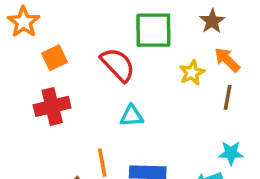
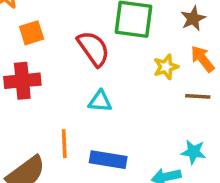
brown line: (228, 97) -> (198, 96), turned 75

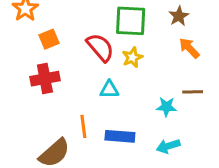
yellow star: (166, 67) -> (132, 57), moved
brown line: (198, 96) -> (193, 92), moved
cyan star: (193, 152) -> (166, 107), moved

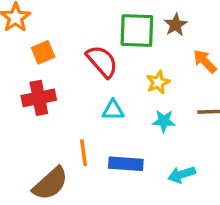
brown star: (179, 16) -> (176, 25), moved
yellow star: (132, 57) -> (158, 82), moved
cyan star: (166, 107) -> (164, 121), moved

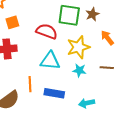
red semicircle: (102, 61) -> (47, 31), turned -35
yellow star: (158, 82) -> (78, 47), size x1.6
cyan triangle: (113, 110) -> (50, 61), size x1.5

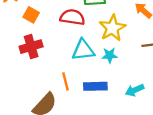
orange square: (12, 22) -> (31, 15), turned -32
cyan star: (79, 70) -> (110, 55), moved

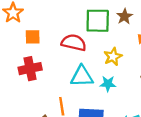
orange square: (31, 15) -> (33, 37), turned -35
yellow star: (112, 28) -> (113, 57), size x0.7

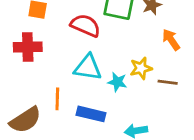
yellow star: (113, 57) -> (141, 68), moved

